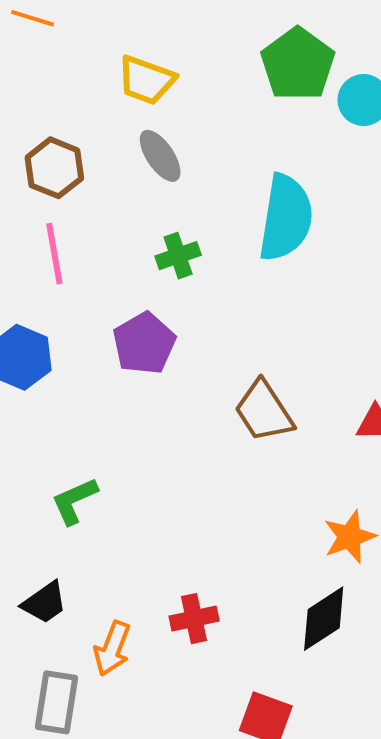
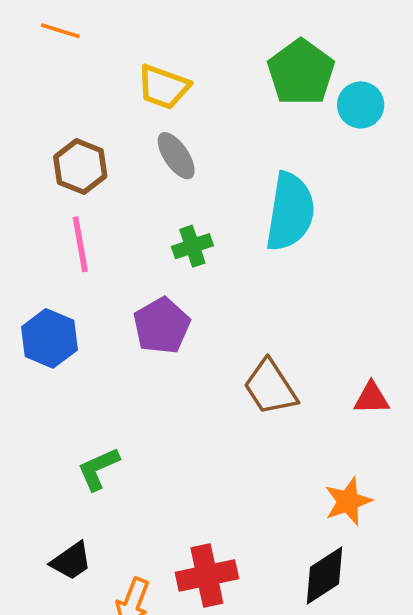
red cross: (194, 619) -> (207, 575), size x1.4

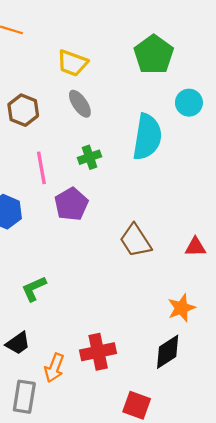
cyan circle: (361, 105) -> (189, 103), moved
pink line: (80, 244) -> (41, 168), moved

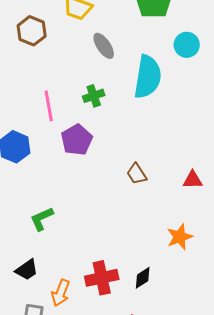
gray ellipse: (80, 104) -> (104, 46), moved
brown hexagon: (23, 110) -> (32, 31), moved
brown trapezoid: (135, 241) -> (137, 174), size x0.7
black diamond: (168, 352) -> (143, 278), moved, size x0.7

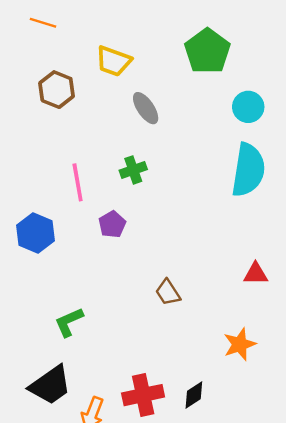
cyan semicircle: (148, 77) -> (248, 170), moved
purple pentagon: (77, 140) -> (112, 224), size x0.7
brown trapezoid: (137, 174) -> (168, 292), moved
black trapezoid: (27, 270) -> (50, 385), size x1.5

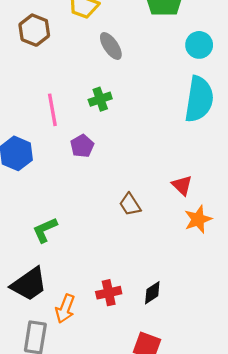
red triangle: (256, 274) -> (182, 185), moved, turned 45
orange star: (240, 344) -> (198, 219), moved
red cross: (143, 395) -> (109, 293), size x0.7

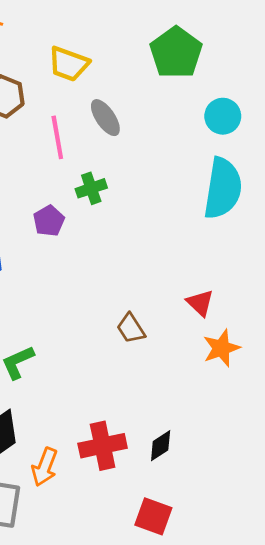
pink line: (52, 110) -> (57, 137), moved
purple pentagon: (82, 146) -> (49, 221), moved
red cross: (109, 293) -> (103, 446), size x1.4

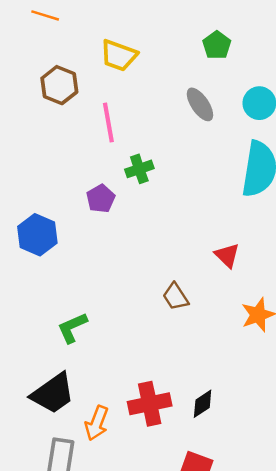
green pentagon: (176, 53) -> (217, 45), size x0.6
gray ellipse: (105, 118) -> (200, 104), moved
red triangle: (200, 303) -> (227, 255), moved

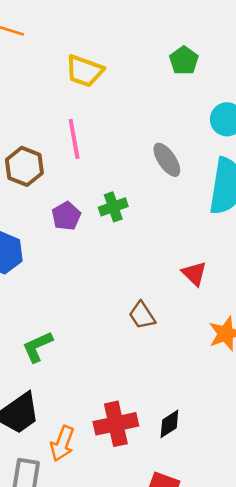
brown hexagon: (59, 85) -> (24, 166), moved
gray ellipse: (200, 104) -> (167, 160), moved
green cross: (139, 169) -> (113, 207), moved

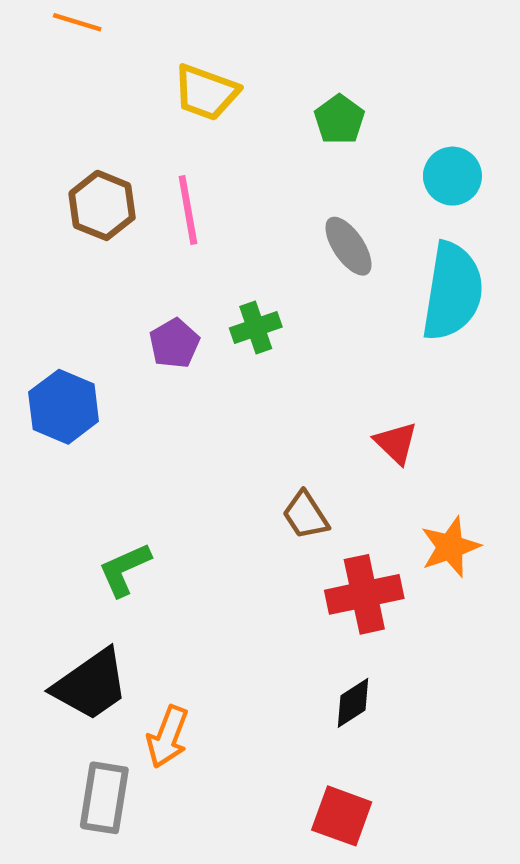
green pentagon: (184, 60) -> (339, 120), moved
brown hexagon: (24, 166) -> (102, 205), moved
red cross: (116, 424) -> (364, 594), moved

